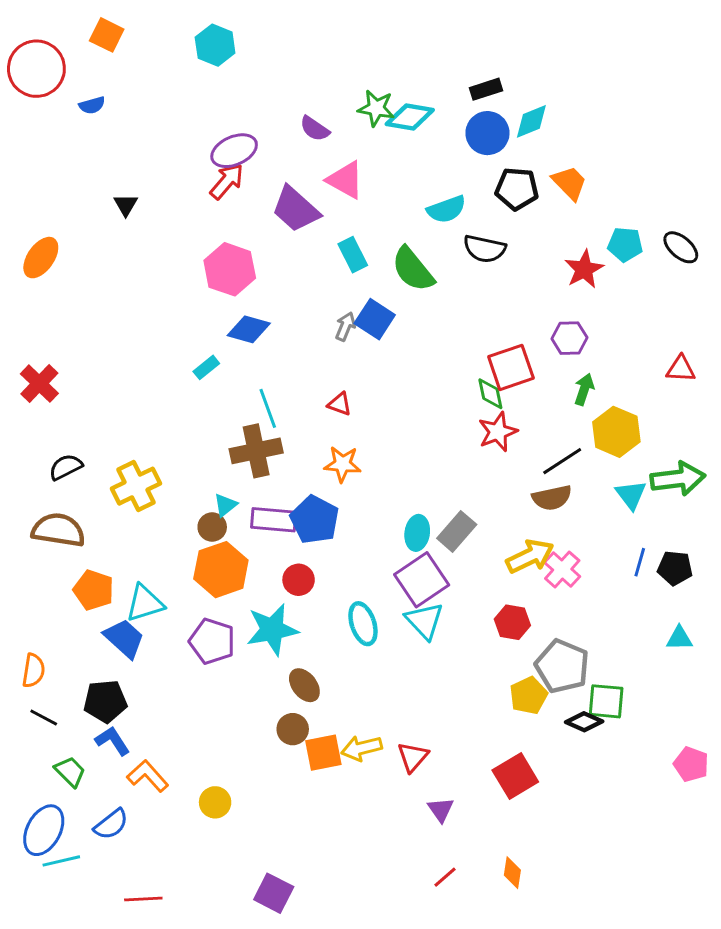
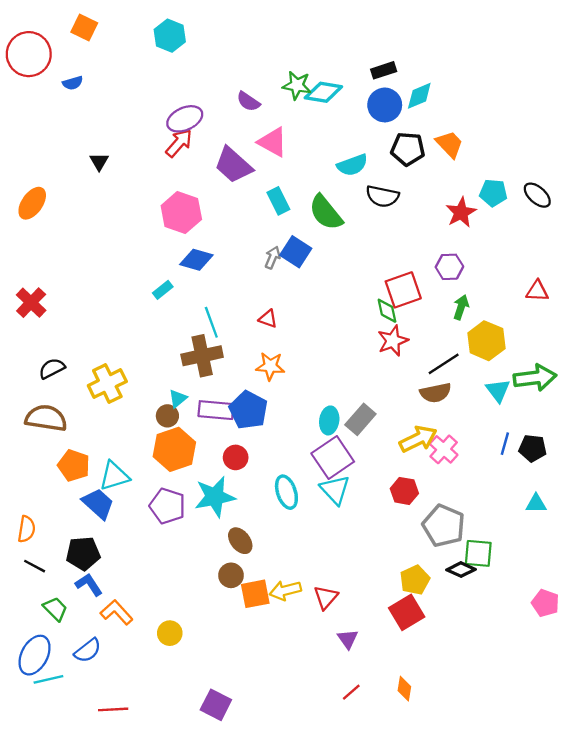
yellow pentagon: (528, 695) -> (415, 580), moved

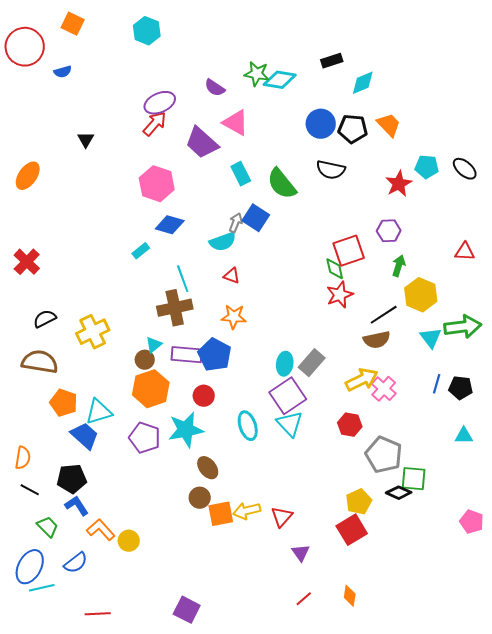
blue circle: (385, 105) -> (321, 124), moved
cyan semicircle: (352, 165) -> (223, 242), moved
yellow circle: (170, 633) -> (129, 541), moved

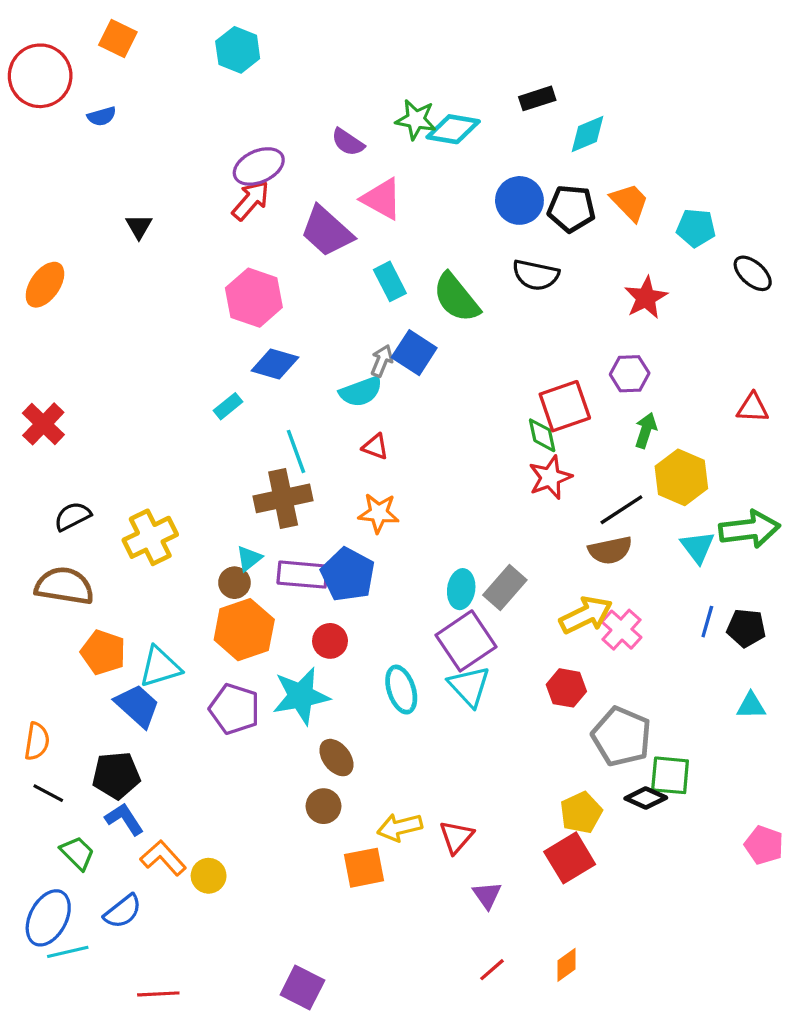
cyan pentagon: (427, 167) -> (696, 228), moved
orange square: (221, 514) -> (364, 868), moved
orange diamond: (350, 596) -> (566, 965), turned 45

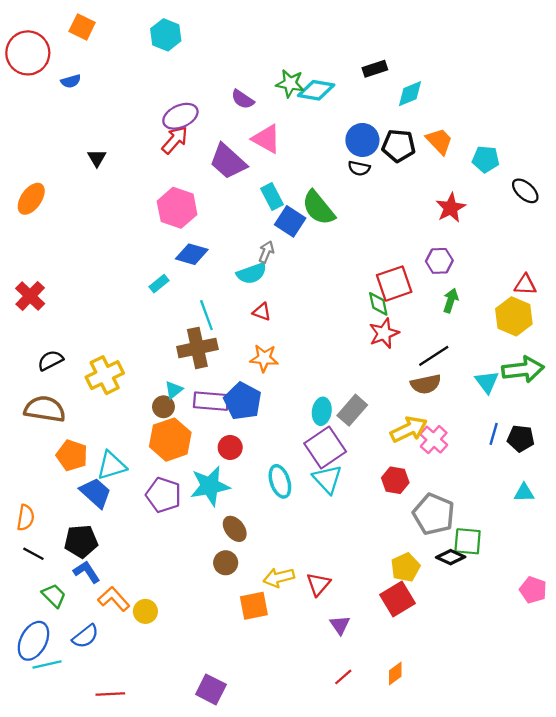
black semicircle: (536, 275) -> (359, 168), moved, size x0.7
blue square: (414, 353) -> (290, 221), moved
yellow hexagon: (681, 477) -> (514, 316), moved

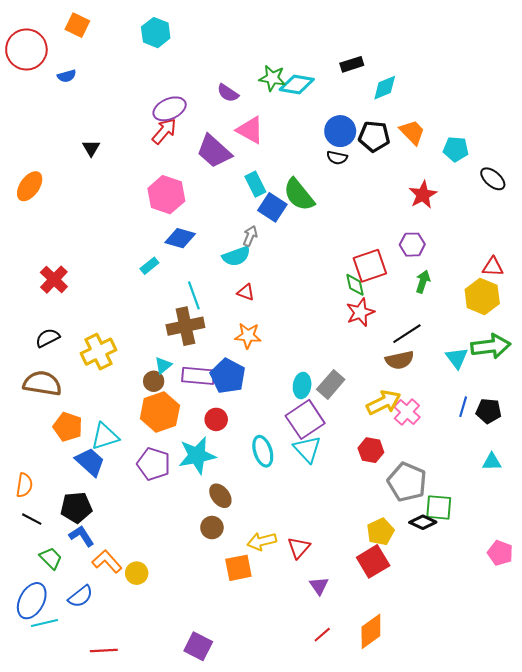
red cross: (30, 296) -> (54, 280), moved
orange diamond: (395, 674) -> (371, 631), size x1.6

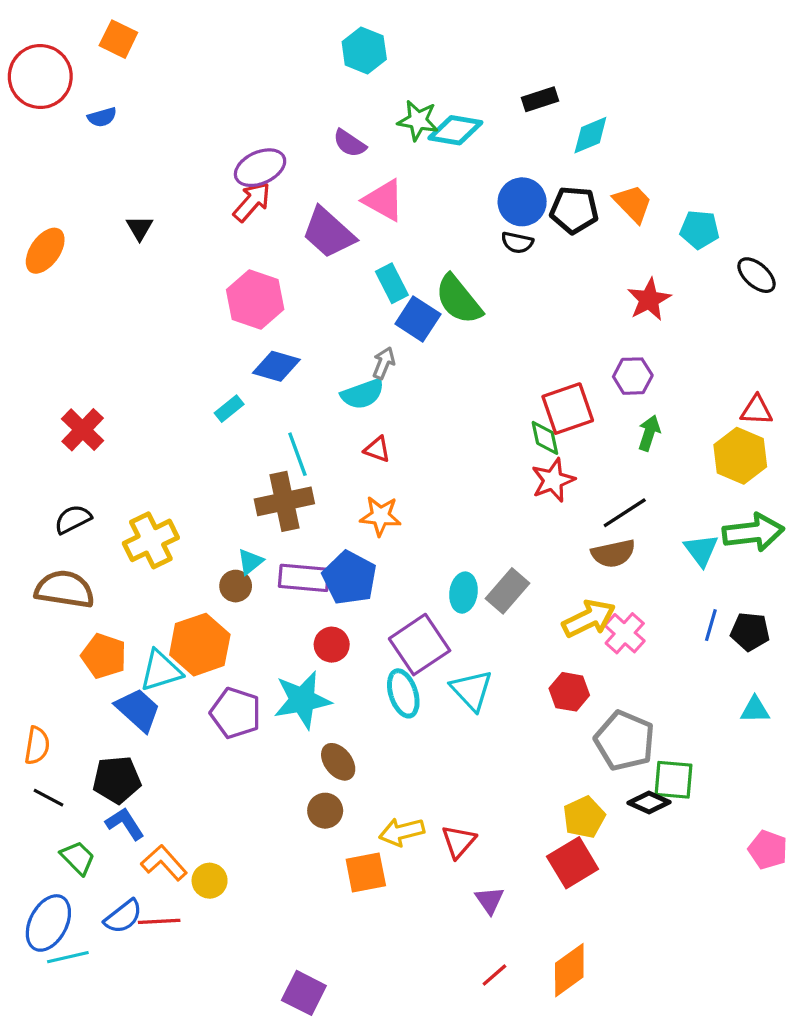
cyan hexagon: (156, 33) -> (364, 50), moved
orange ellipse: (30, 186) -> (45, 251), moved
orange hexagon: (160, 412) -> (200, 645), moved
purple square: (305, 419) -> (420, 645), moved
red line: (104, 651) -> (159, 921), moved

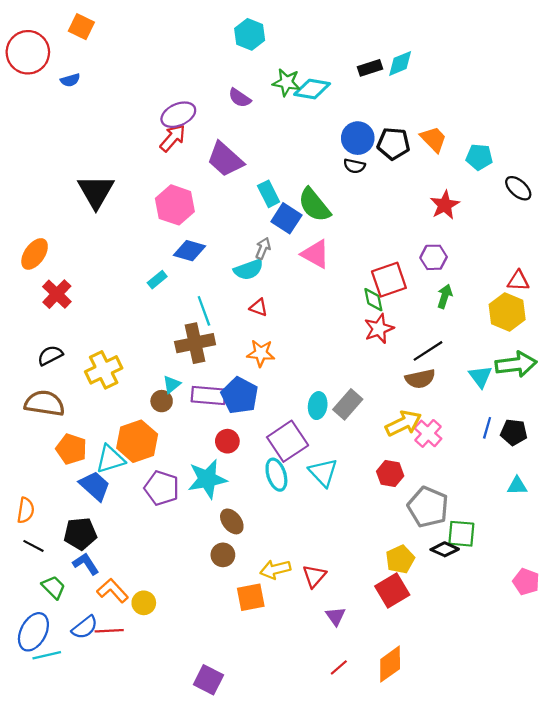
cyan diamond: (590, 135) -> (400, 63), moved
pink triangle: (384, 200) -> (315, 254), moved
black triangle: (140, 228) -> (96, 192), moved, size x2.0
orange ellipse: (45, 251) -> (35, 254), moved

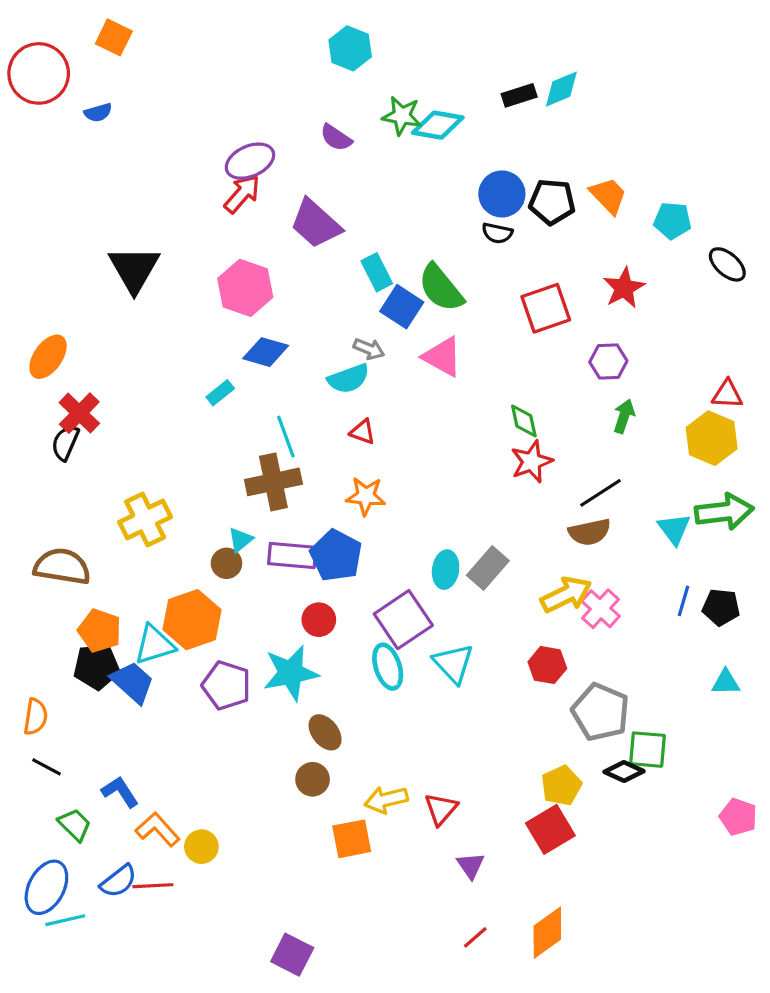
gray arrow: (263, 248) -> (369, 349), turned 90
red square: (389, 280) -> (546, 308), moved
black semicircle: (50, 355) -> (65, 443), moved, turned -40
black pentagon: (80, 534) -> (97, 667), moved

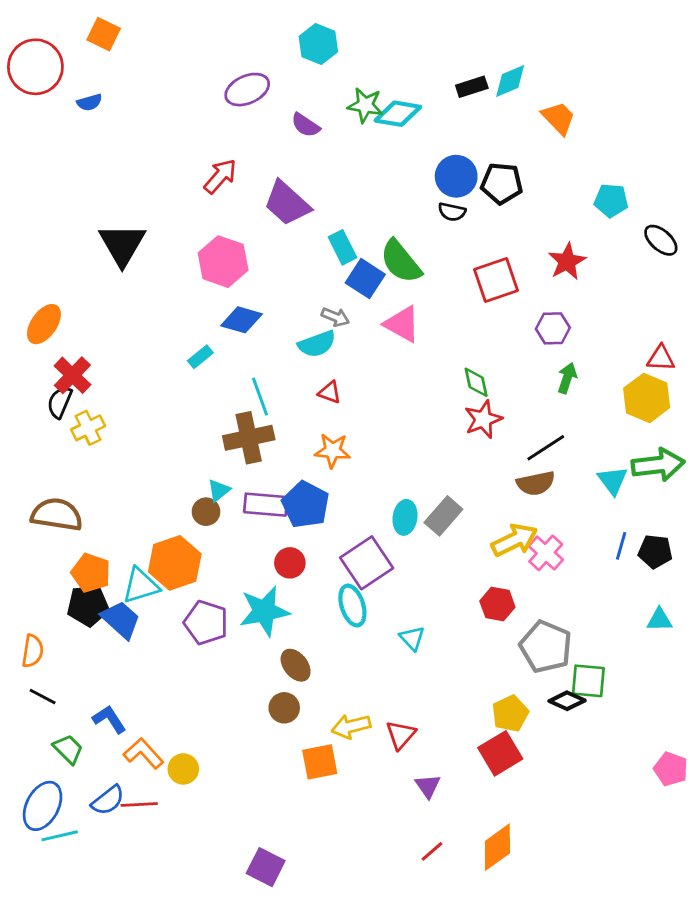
purple ellipse: (250, 161) -> (247, 90), moved
orange trapezoid: (608, 196) -> (559, 118), moved
yellow cross: (145, 520) -> (88, 428), moved, size x0.7
cyan triangle: (453, 663) -> (412, 638), moved, size x0.7
pink pentagon: (738, 817) -> (671, 769), moved

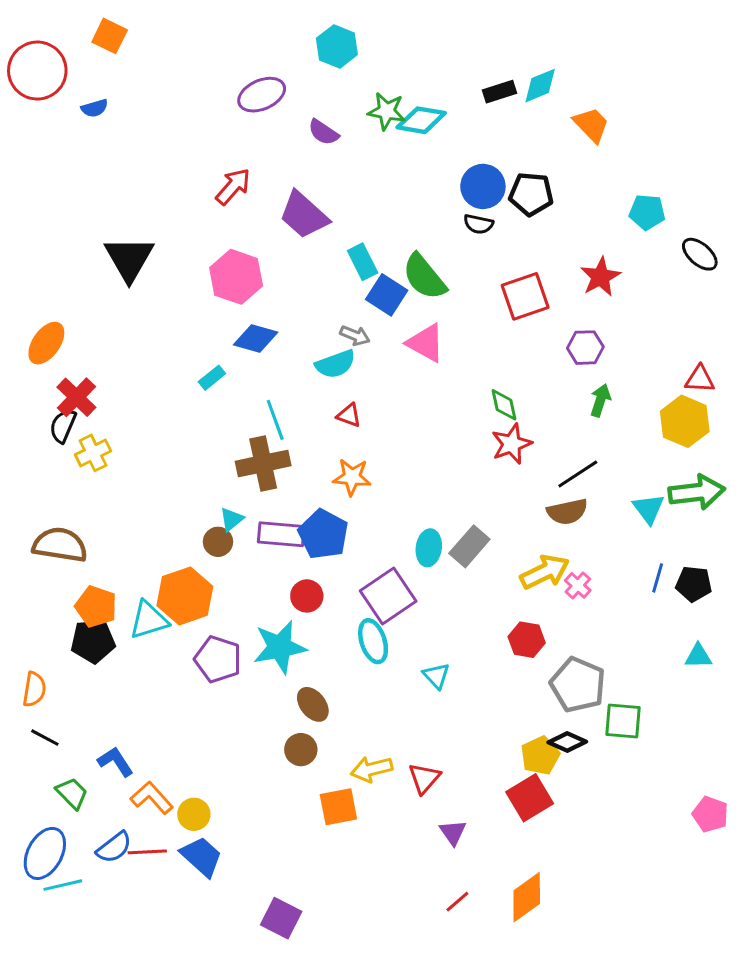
pink cross: (546, 553) -> (578, 585), size x0.7
blue trapezoid: (121, 620) -> (201, 856), moved
black diamond: (567, 701) -> (567, 742), moved

